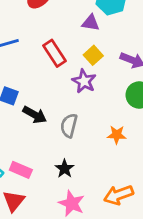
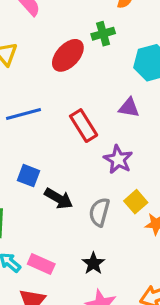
purple triangle: (91, 23) -> (129, 108), moved
yellow square: (93, 55) -> (136, 202), moved

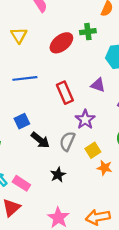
blue square: (28, 176) -> (22, 121), turned 35
gray semicircle: (99, 212) -> (67, 141), moved
black star: (93, 263) -> (58, 175), moved

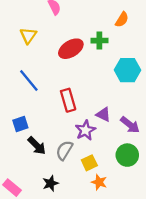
blue line: (25, 78) -> (29, 81), turned 50
purple triangle: (98, 85) -> (103, 114), moved

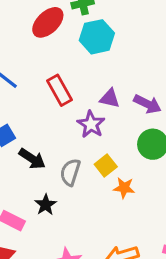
cyan hexagon: (127, 70) -> (97, 37), moved
gray semicircle: (64, 150) -> (70, 172), moved
black star: (50, 183) -> (46, 205), moved

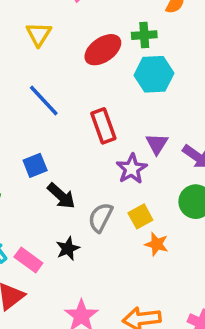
purple triangle: (110, 98) -> (157, 144), turned 40

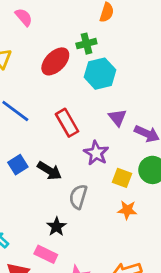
purple triangle: (157, 144) -> (117, 117), moved
black arrow: (61, 196) -> (49, 171), moved
yellow square: (140, 216) -> (122, 178), moved, turned -30
pink rectangle: (28, 260) -> (46, 254), moved

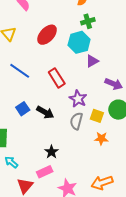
green cross: (86, 44) -> (88, 21), moved
purple triangle: (117, 117) -> (92, 61), moved, turned 40
gray semicircle: (78, 197) -> (76, 121), moved
pink rectangle: (46, 254) -> (45, 172), turned -49

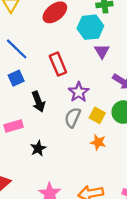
purple triangle: (92, 61) -> (102, 51), turned -40
blue square: (23, 109) -> (16, 78), moved
black arrow: (45, 112) -> (38, 102), turned 30
pink rectangle: (45, 172) -> (14, 126), moved

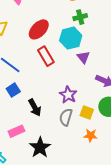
red rectangle: (58, 64) -> (46, 56), moved
black star: (38, 148) -> (40, 148), size x1.5

